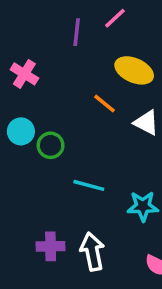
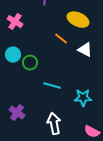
purple cross: (51, 246) -> (17, 113), moved, turned 35

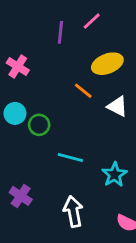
yellow ellipse: (78, 20) -> (107, 64), turned -45
cyan star: (83, 98) -> (114, 175), turned -30

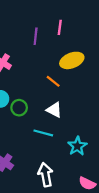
pink line: (92, 21) -> (60, 27), turned -40
white triangle: (117, 106) -> (54, 110), moved

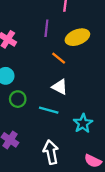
purple line: (36, 36) -> (46, 28), moved
green circle: (19, 108) -> (18, 99), moved

